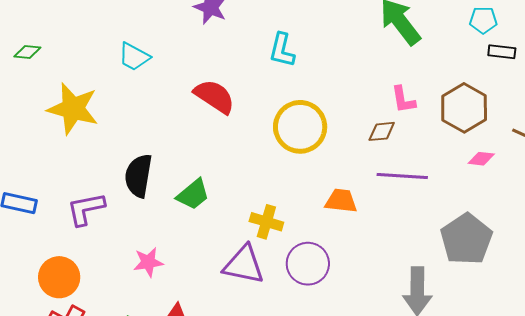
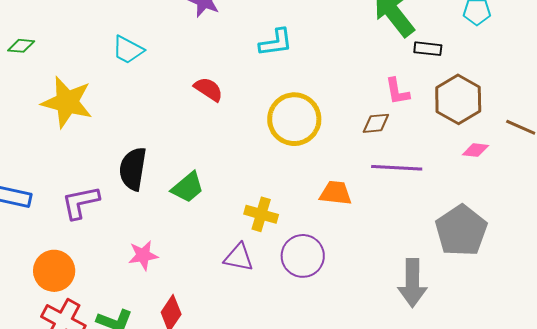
cyan L-shape: (282, 50) -> (276, 42), turned -111
black rectangle: (502, 52) -> (428, 49), moved
red semicircle: (214, 96) -> (208, 89), size x0.7
purple triangle: (244, 265) -> (239, 257), size x0.7

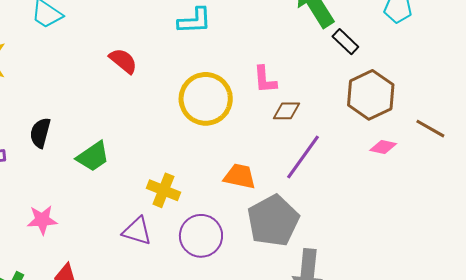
black rectangle: (428, 49) -> (345, 42), turned 32
pink L-shape: (397, 91) -> (265, 80), moved
purple line: (397, 168) -> (303, 157), turned -63
black semicircle: (133, 169) -> (40, 133), size x0.7
gray pentagon: (461, 231) -> (273, 221), moved

